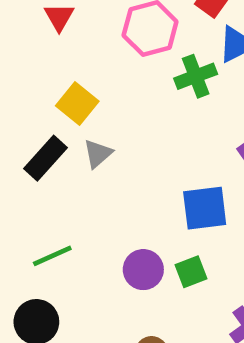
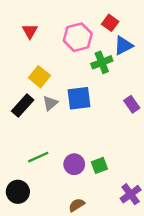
blue square: (205, 208) -> (79, 98), moved
green line: (52, 256) -> (38, 157), moved

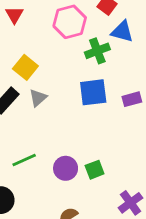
blue triangle: (123, 46) -> (122, 31), turned 42
blue square: (79, 98) -> (93, 92), moved
purple rectangle: (132, 104) -> (132, 99), turned -70

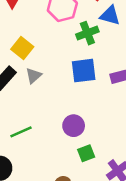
purple circle: (66, 168) -> (74, 126), moved
green square: (95, 170) -> (86, 153), moved

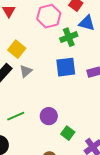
purple circle: (74, 126) -> (49, 116), moved
green square: (86, 153) -> (68, 133), turned -32

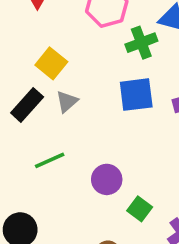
green line: (16, 116) -> (50, 160), moved

